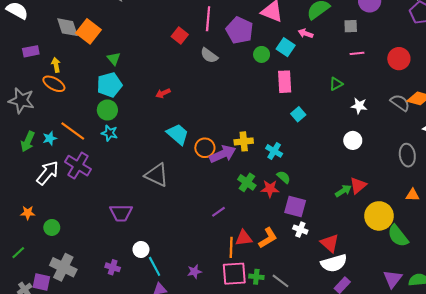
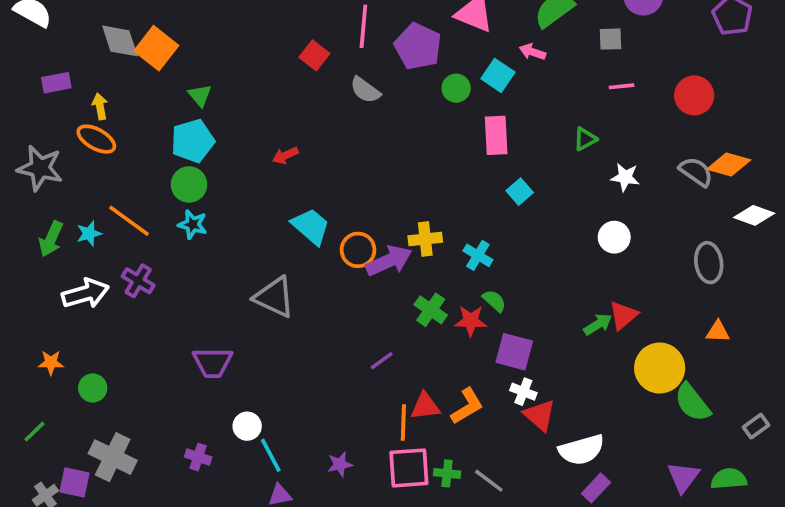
purple cross: (78, 166) -> (138, 281), size x0.7
white arrow: (48, 173) -> (85, 293), turned 35
red triangle: (330, 243) -> (540, 415), moved

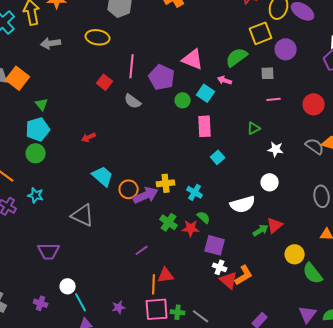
cyan star: (193, 224) -> (36, 195), moved
yellow circle: (660, 368) -> (295, 254), size x0.7
orange L-shape: (467, 406) -> (244, 275), moved
white semicircle: (582, 450) -> (243, 204), moved

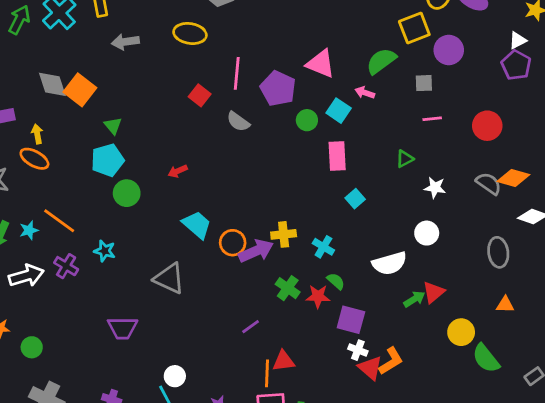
green circle: (36, 153) -> (127, 193), moved
white circle: (68, 286) -> (175, 376), moved

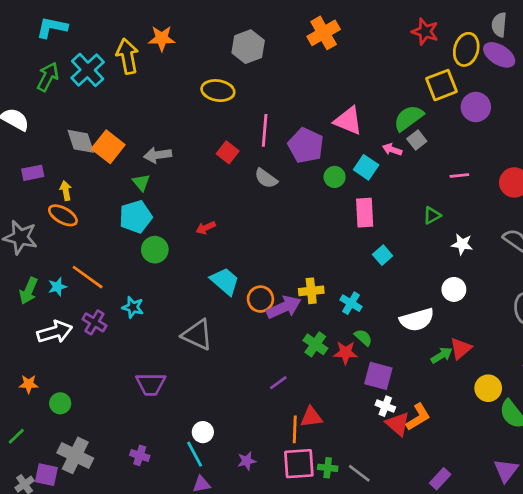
gray arrow: (125, 42) -> (158, 155), moved
gray square: (424, 83) -> (417, 140), moved, turned -36

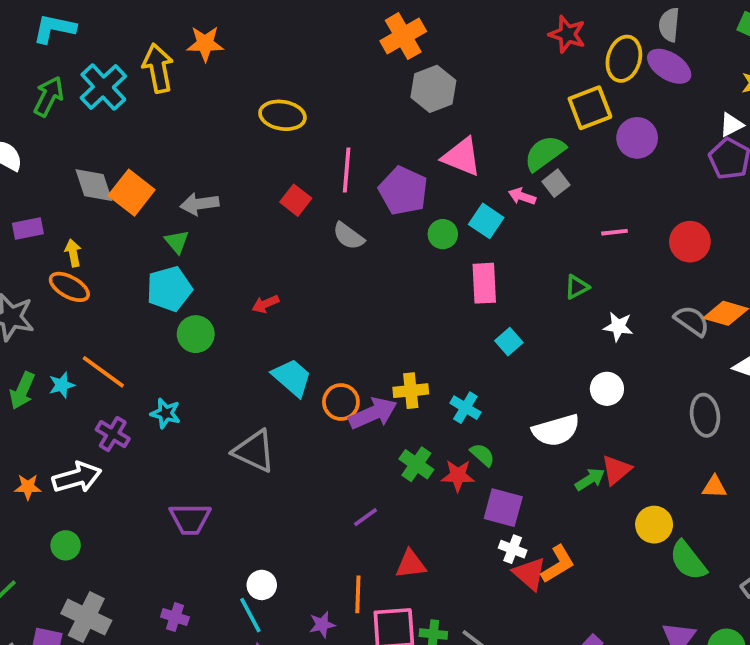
orange cross: (324, 33) -> (403, 36), moved
gray hexagon: (248, 47) -> (433, 89), moved
white arrow: (55, 332) -> (77, 477), moved
orange star: (29, 384) -> (28, 487), moved
orange line: (295, 429) -> (358, 594), moved

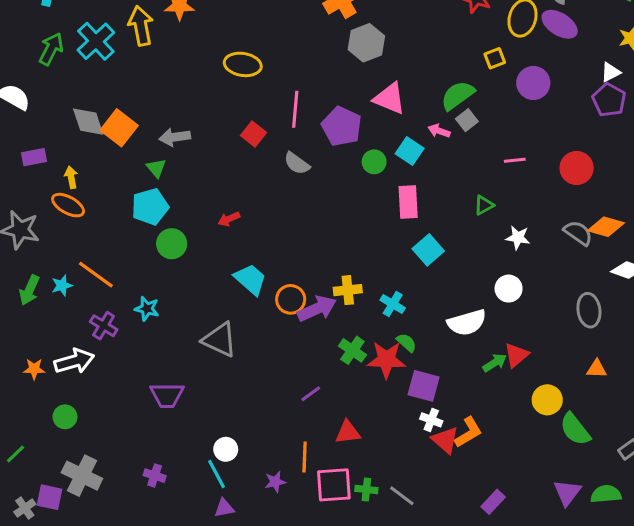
yellow square: (590, 108) -> (495, 58), size x0.6
cyan square: (509, 342) -> (428, 250), size x1.4
red star: (458, 476) -> (386, 360), size x1.4

